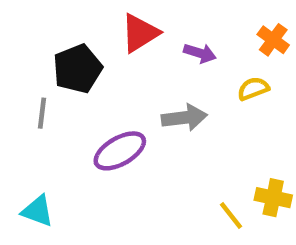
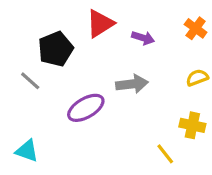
yellow semicircle: (253, 89) -> (197, 78), moved
gray line: (42, 113) -> (30, 81), turned -55
yellow cross: (273, 198) -> (192, 125), moved

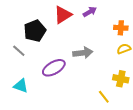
orange cross: (196, 28) -> (121, 28), moved, turned -32
purple arrow: (143, 38) -> (90, 12), moved, turned -48
cyan triangle: (27, 151) -> (21, 86), moved

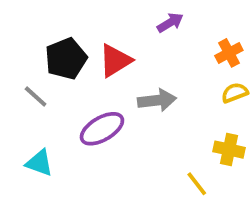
red triangle: (63, 15) -> (115, 61), moved
orange cross: (121, 28) -> (229, 53), turned -32

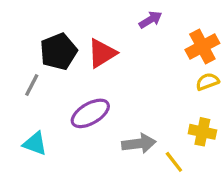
orange cross: (229, 53) -> (202, 46), size x1.4
gray line: (36, 97) -> (32, 85), turned 75
gray arrow: (157, 100) -> (139, 144), moved

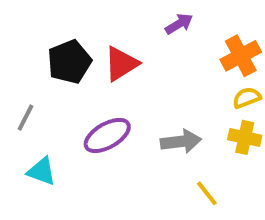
gray line: (32, 85) -> (26, 118), moved
yellow cross: (202, 132) -> (245, 137), moved
gray arrow: (139, 144) -> (181, 141), moved

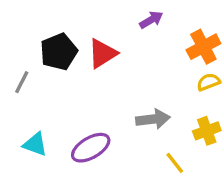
gray line: (26, 118) -> (22, 82), moved
purple ellipse: (107, 135) -> (91, 148), moved
yellow cross: (245, 137) -> (207, 131), moved, turned -32

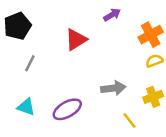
black pentagon: (59, 52) -> (17, 26), moved
gray line: (22, 82) -> (30, 63), moved

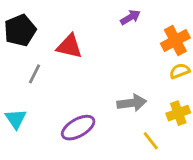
red triangle: (76, 40) -> (69, 46), moved, turned 45
cyan triangle: (26, 107) -> (16, 119), moved, turned 36

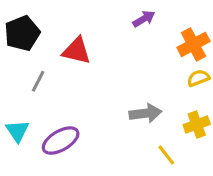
purple ellipse: (78, 128) -> (61, 141), moved

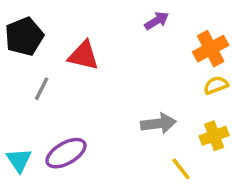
cyan triangle: (17, 131) -> (19, 160), moved

